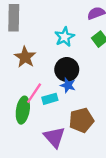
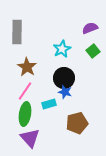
pink line: (34, 93) -> (25, 91), moved
purple triangle: (54, 137) -> (30, 138), moved

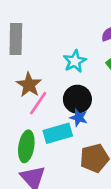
pink line: (25, 91) -> (38, 103), moved
cyan rectangle: (49, 104) -> (58, 133), size x1.5

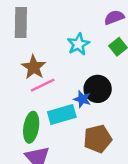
black circle: (77, 99) -> (98, 89), moved
pink line: (38, 103) -> (43, 85), turned 30

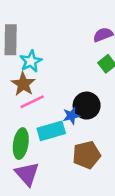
cyan star: (78, 44) -> (31, 61), moved
blue star: (82, 99) -> (71, 116), turned -30

